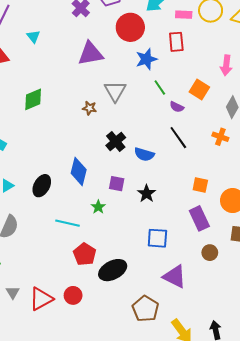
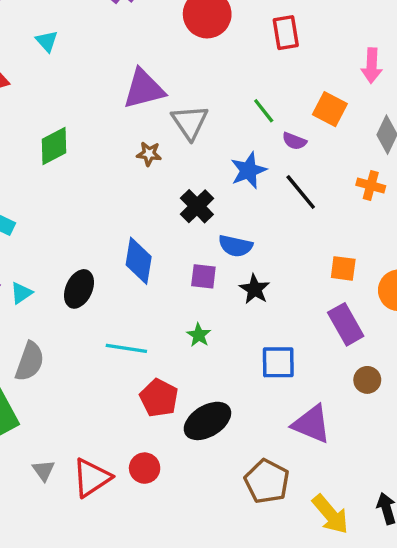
purple triangle: (91, 54) -> (144, 89), moved
blue star: (146, 59) -> (248, 170), moved
blue semicircle: (144, 154) -> (235, 246), moved
green star: (98, 207) -> (199, 335), moved

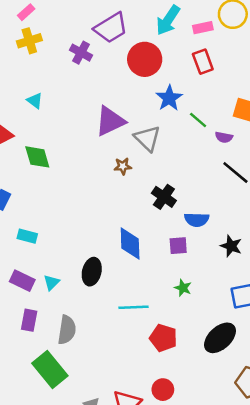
green diamond: (54, 146) -> (37, 157), moved, turned -68
blue star: (248, 170) -> (169, 98), moved
black star: (255, 289) -> (231, 246), moved
black ellipse: (207, 421) -> (220, 338), moved

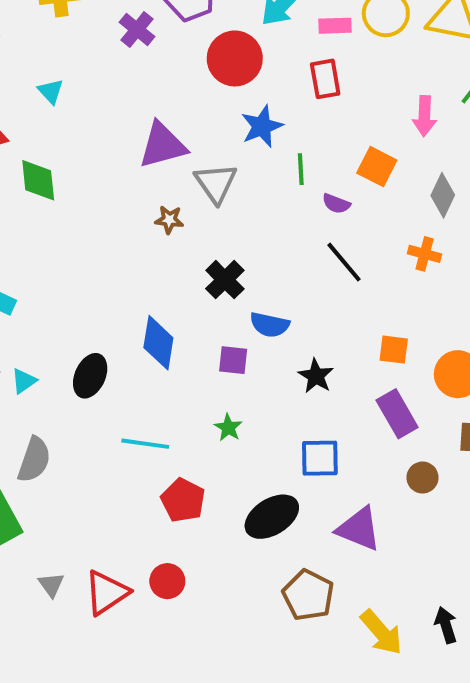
green line: (198, 120) -> (301, 169), turned 36

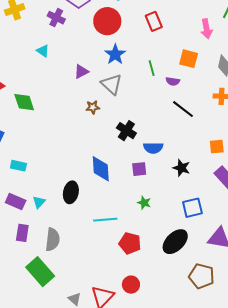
cyan triangle: (51, 91) -> (43, 51), moved
blue star: (262, 126) -> (115, 54), moved
purple triangle: (163, 145) -> (81, 71), size x0.6

